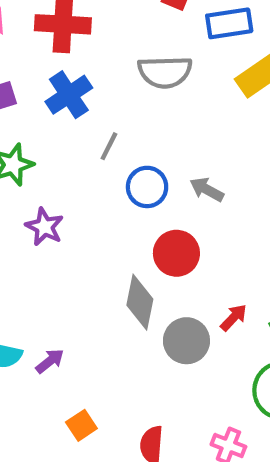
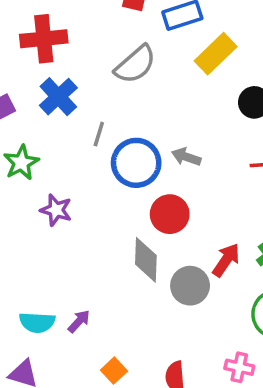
gray semicircle: (165, 72) -> (135, 65), turned -30
blue circle: (147, 187) -> (136, 163), size x1.4
red arrow: (234, 318) -> (226, 260), size x1.4

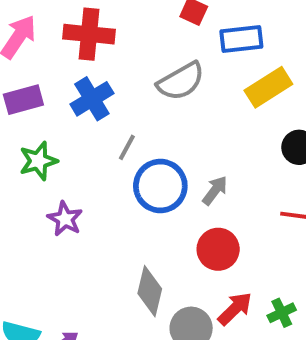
gray arrow: (186, 157) -> (215, 190), turned 96
red circle: (170, 214) -> (218, 249), moved

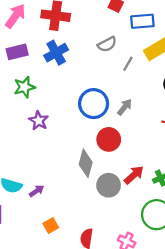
gray semicircle: (181, 81) -> (107, 44), size x0.7
gray line: (127, 147) -> (128, 64), moved
red circle: (218, 249) -> (109, 139), moved

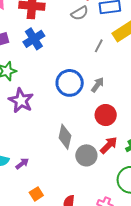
gray semicircle: (107, 44) -> (80, 13), moved
purple star: (39, 121) -> (21, 100), size x1.4
red circle: (109, 139) -> (106, 115), moved

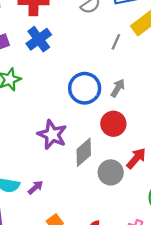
purple star: (21, 100) -> (52, 135), moved
red circle: (106, 115) -> (113, 124), moved
gray diamond: (65, 137) -> (84, 152), turned 40

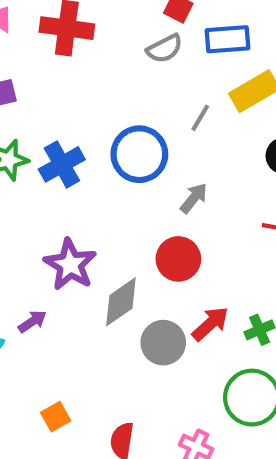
blue cross: (39, 39) -> (62, 164), moved
blue circle: (85, 88) -> (139, 154), moved
purple arrow: (35, 187) -> (32, 321), moved

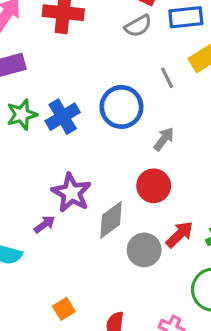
gray line: (200, 118) -> (167, 78), turned -55
purple arrow: (32, 321) -> (45, 224), moved

